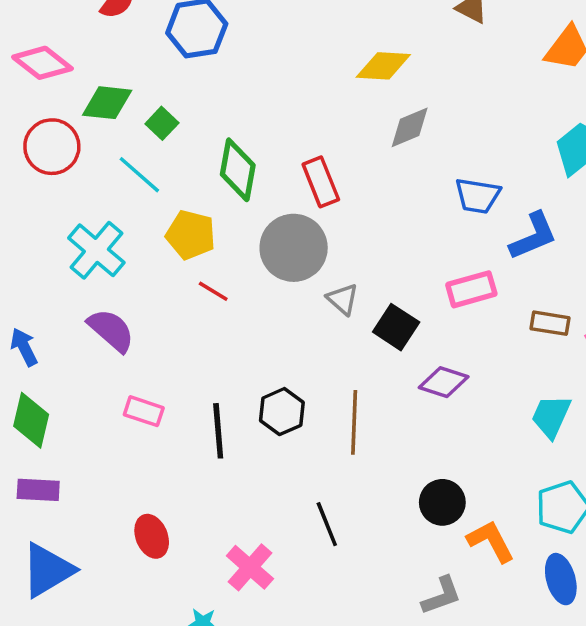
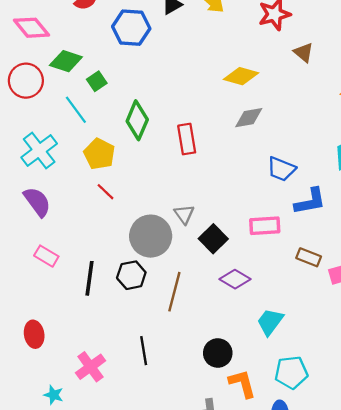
gray circle: (294, 248) -> (151, 236), moved
cyan trapezoid: (551, 416) -> (270, 322), moved

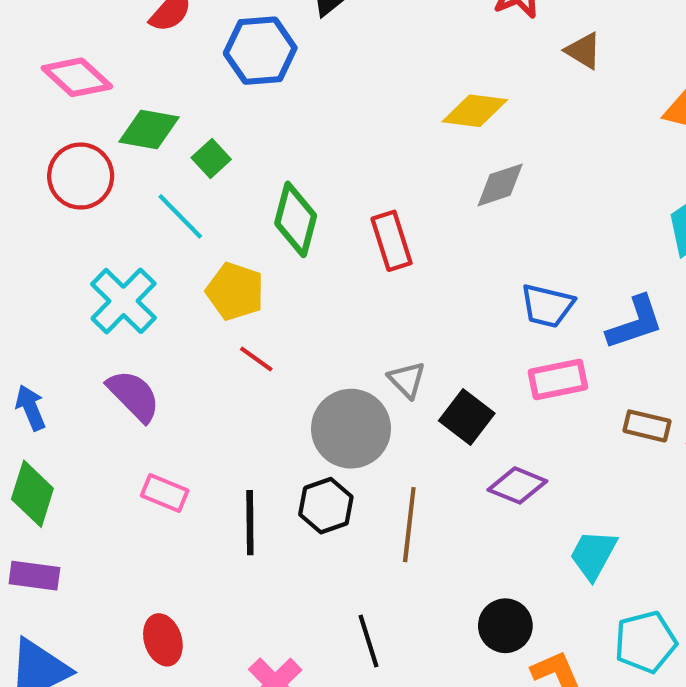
blue trapezoid: (281, 169) -> (547, 306), moved

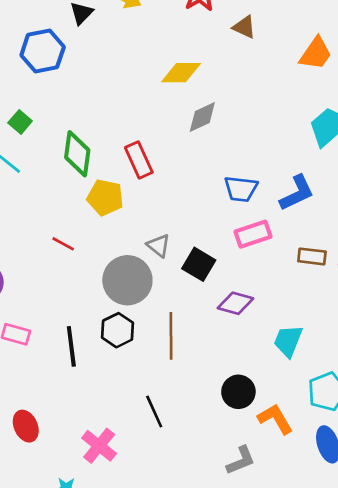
yellow pentagon: (235, 291) -> (105, 198), moved

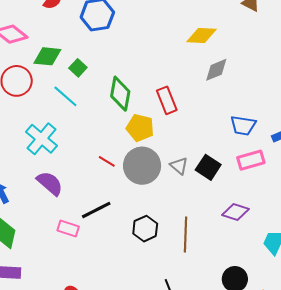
black square: (199, 264) -> (208, 167), moved
gray circle: (127, 280) -> (142, 166), moved
black line: (71, 346) -> (96, 210), moved, turned 68

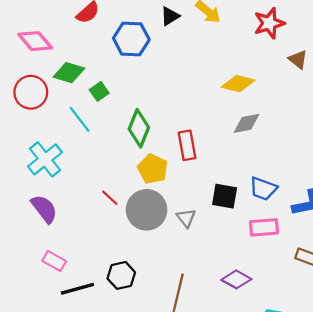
black square: (208, 167) -> (225, 196), moved, turned -35
black line: (96, 210) -> (77, 289), moved
black hexagon: (145, 229) -> (121, 275), moved

